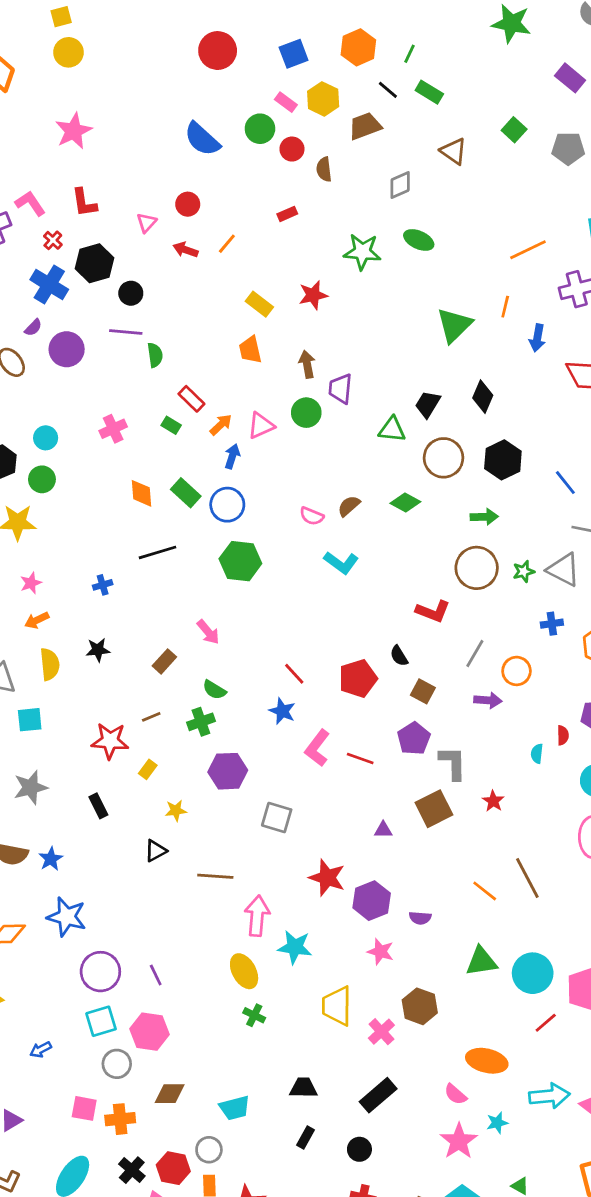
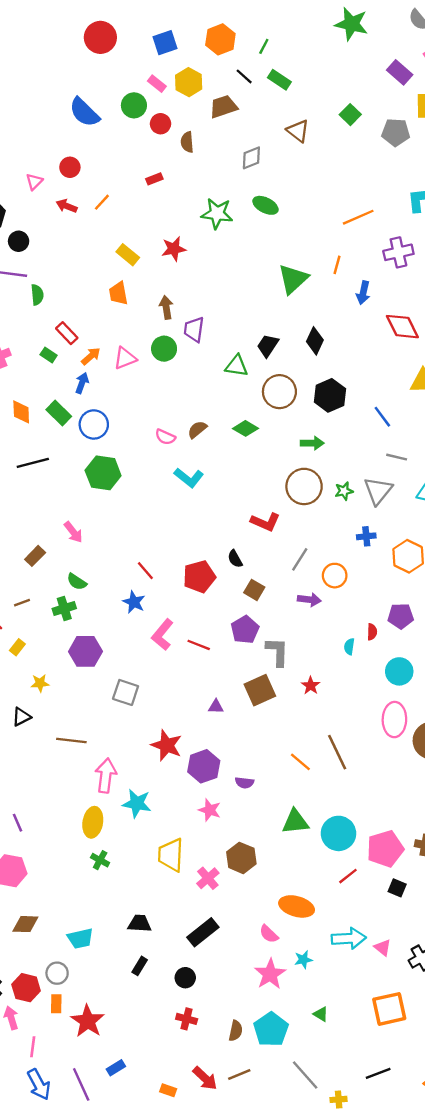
blue arrow: (232, 456) -> (82, 383), moved
gray triangle: (564, 570) -> (378, 491), turned 40
yellow ellipse: (244, 971) -> (93, 822), turned 36

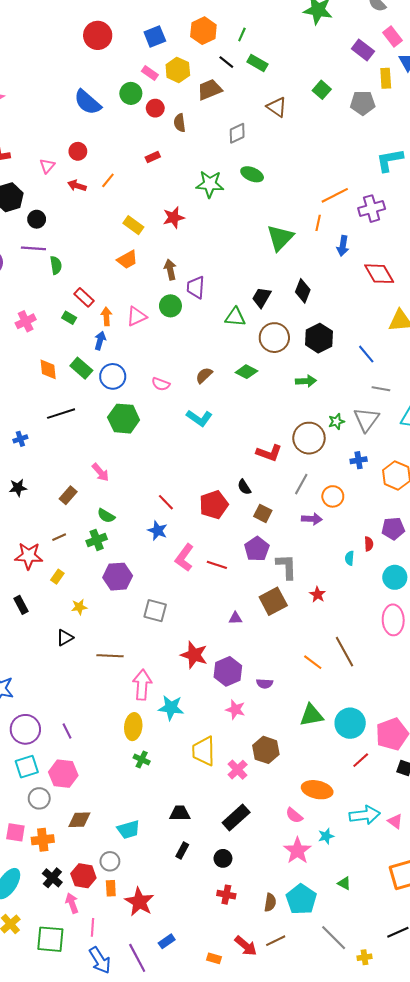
orange line: (358, 217) -> (335, 195), moved
orange trapezoid: (118, 293) -> (127, 260), turned -105
orange arrow: (91, 356) -> (106, 316), turned -48
pink semicircle: (165, 437) -> (161, 384), moved
brown circle: (304, 486) -> (309, 438), moved

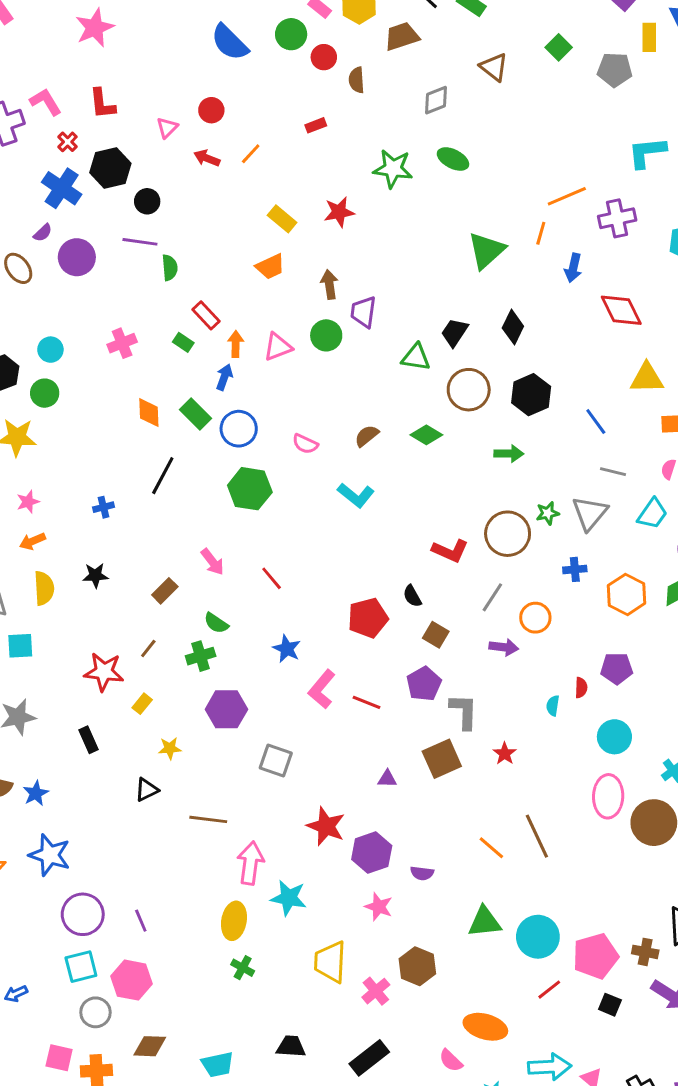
black line: (61, 414) -> (163, 476), turned -48
red line: (166, 502) -> (272, 578), moved
brown line: (59, 537) -> (148, 648), turned -32

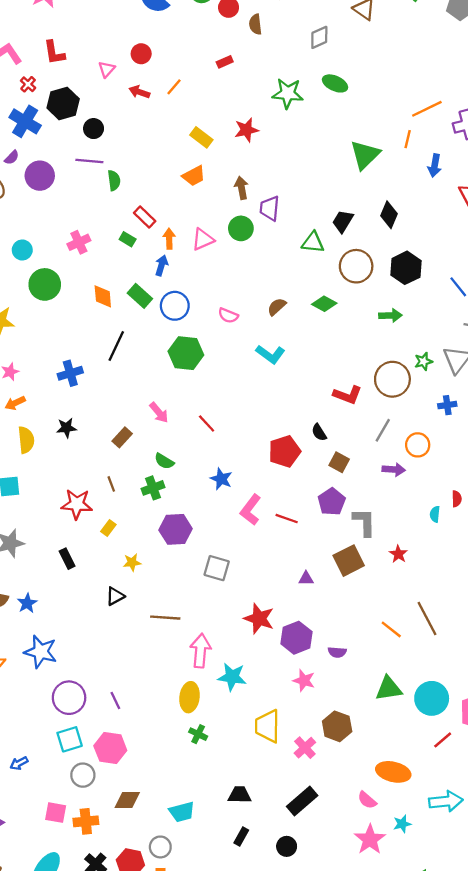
green circle: (45, 393) -> (45, 284), moved, size x1.4
blue cross: (104, 507) -> (70, 373), size x1.5
brown line: (148, 648) -> (111, 484), turned -56

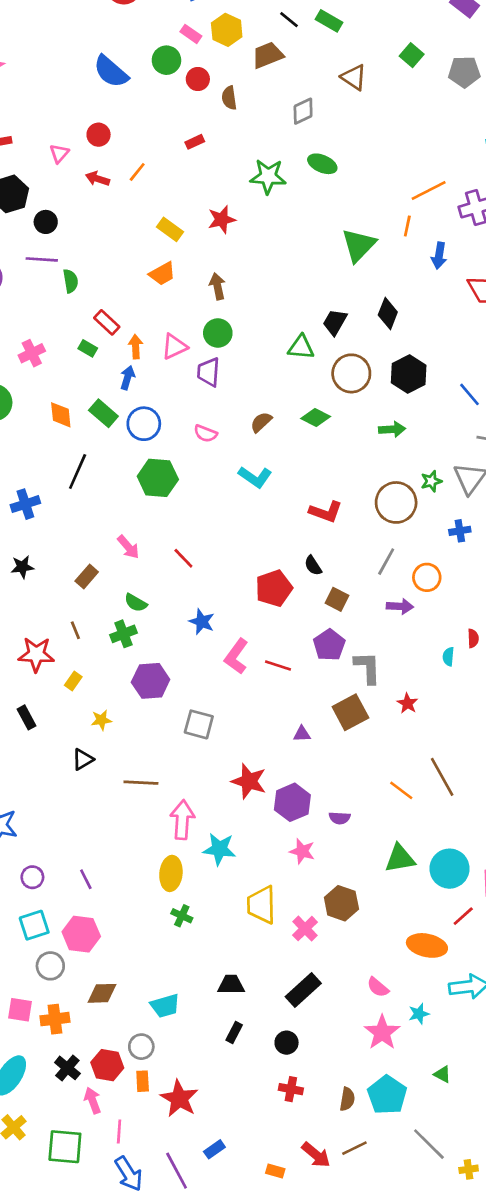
purple trapezoid: (270, 208) -> (209, 372), moved
red L-shape: (347, 395) -> (326, 512), moved
purple circle: (69, 698) -> (32, 877), size x0.6
orange ellipse: (393, 772) -> (427, 945), moved

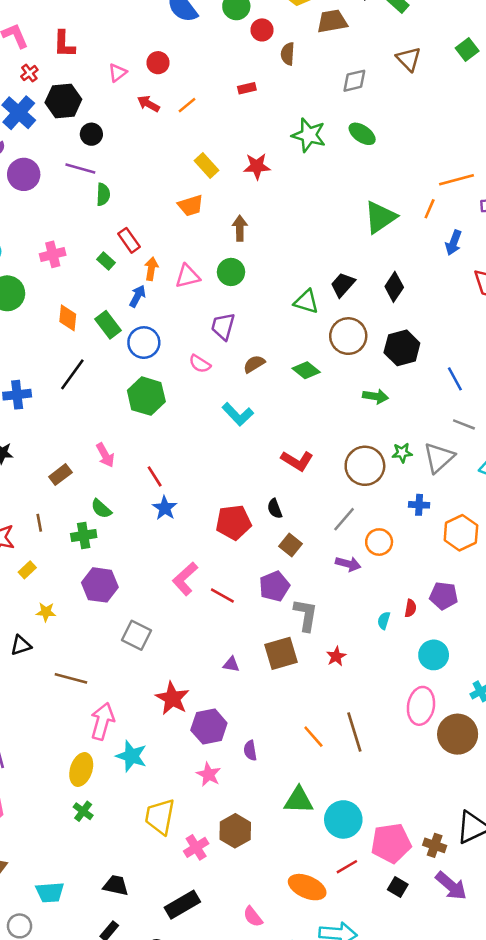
purple trapezoid: (209, 372) -> (223, 326), moved
blue star: (202, 622) -> (165, 508), moved
purple semicircle: (340, 818) -> (250, 750), turned 66

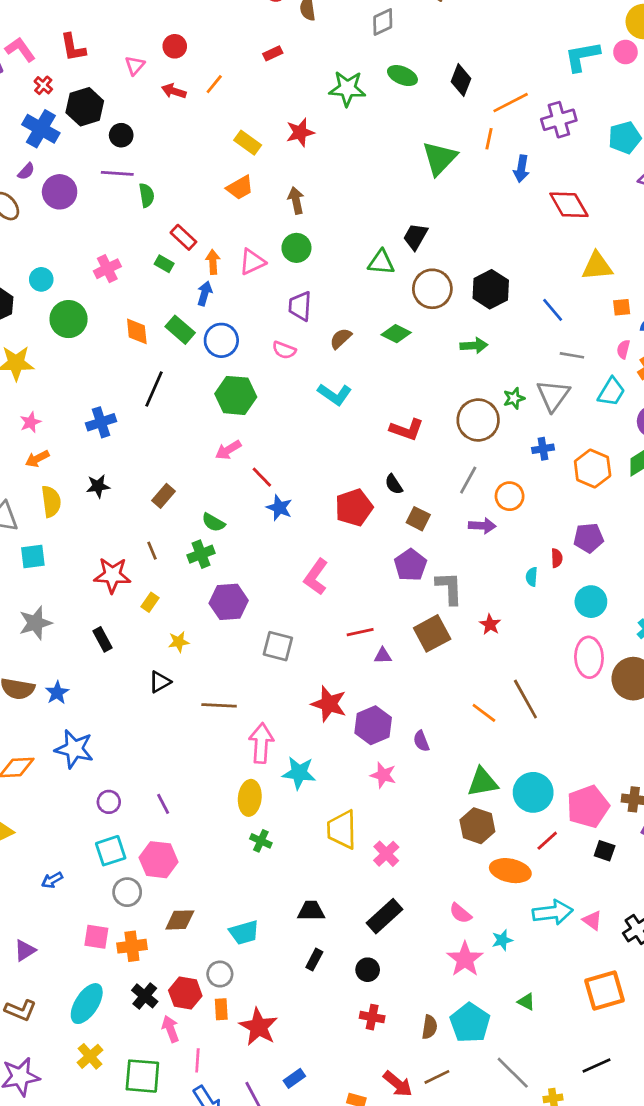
black diamond: (394, 287) -> (461, 80), moved
pink arrow: (105, 455) -> (228, 450), moved, turned 100
red line: (222, 595) -> (360, 632), moved, turned -30
brown hexagon: (235, 831) -> (477, 826), moved

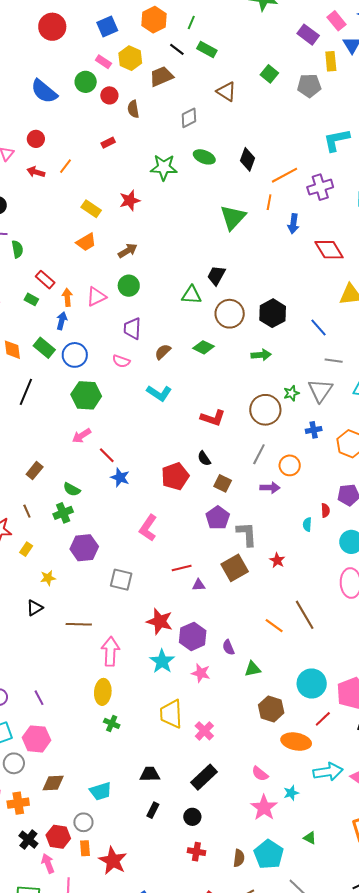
brown arrow: (296, 200) -> (128, 251), turned 72
cyan star: (299, 773) -> (162, 661), moved, turned 30
green triangle: (483, 782) -> (253, 669), moved, size x0.7

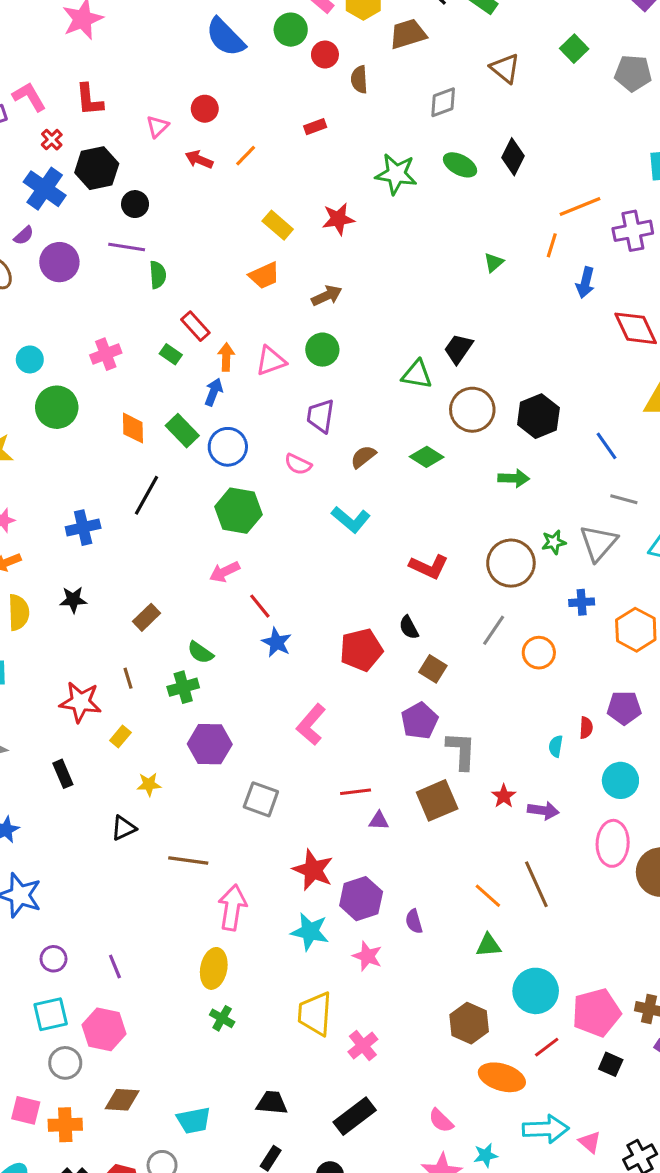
black diamond: (247, 159) -> (513, 157), moved
green triangle: (233, 217) -> (494, 262), size x0.5
purple arrow: (270, 488) -> (543, 810), moved
cyan star: (162, 661) -> (310, 932), turned -30
green triangle: (253, 669) -> (488, 945), moved

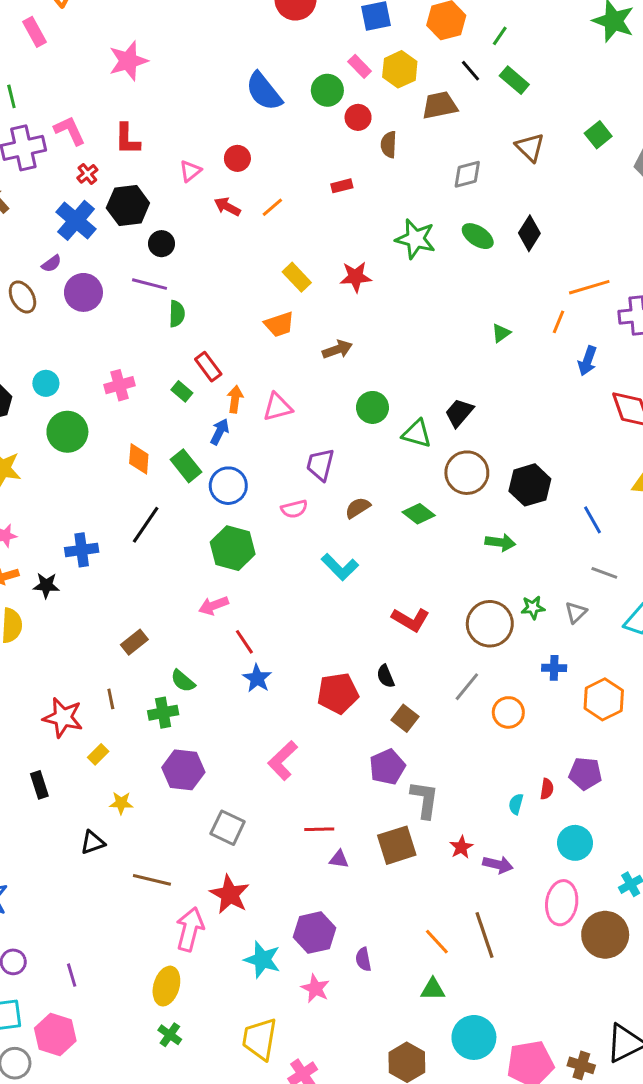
green circle: (322, 350) -> (372, 407), moved
pink semicircle: (298, 464) -> (294, 509), turned -45
gray triangle: (598, 543) -> (576, 612), size x0.6
black star: (73, 600) -> (46, 585), moved
red star: (313, 870) -> (230, 894), moved

